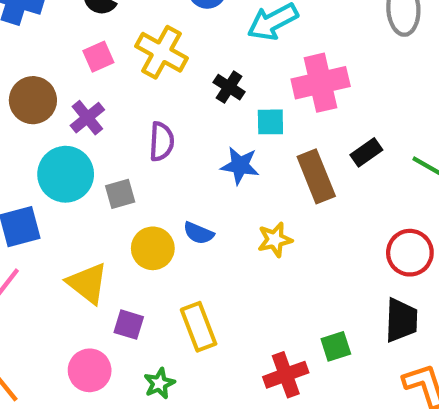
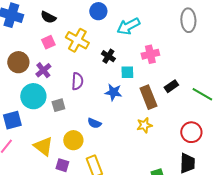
pink cross: (321, 83) -> (150, 54), size x0.7
yellow star: (275, 240) -> (144, 125), moved
yellow circle: (153, 248) -> (73, 140), moved

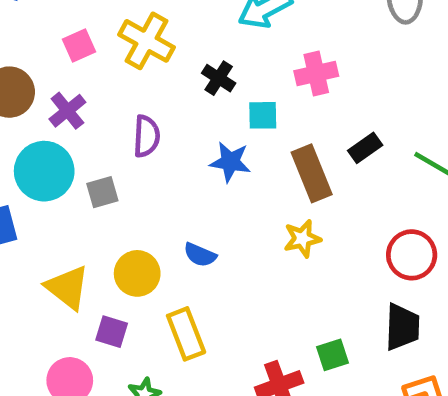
blue semicircle: (94, 123) -> (200, 255), moved

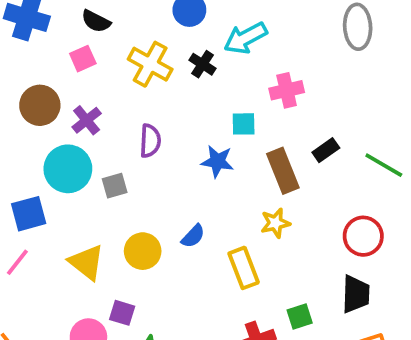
pink square: (79, 46) -> (83, 59), moved
black cross: (219, 78) -> (202, 64), moved
blue semicircle: (200, 255) -> (193, 236), turned -70
purple square: (112, 332) -> (122, 313), moved
yellow rectangle: (186, 334) -> (244, 268), moved

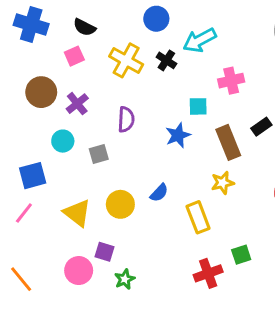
blue star: (217, 161) -> (178, 135), turned -30
cyan circle: (68, 169) -> (63, 141), size x0.6

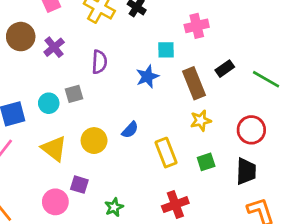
cyan circle: (63, 141) -> (49, 103), moved
yellow star: (223, 183) -> (201, 121), moved
green square: (241, 255) -> (206, 162), moved
green star: (125, 279) -> (114, 207), moved

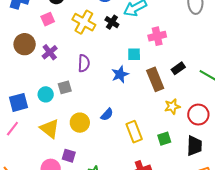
yellow star: (201, 121) -> (172, 106), moved

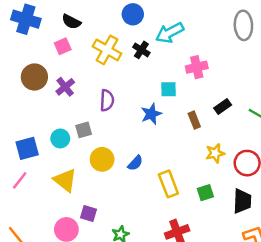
brown rectangle: (155, 79) -> (194, 120), size x0.6
yellow circle: (80, 123) -> (102, 159), moved

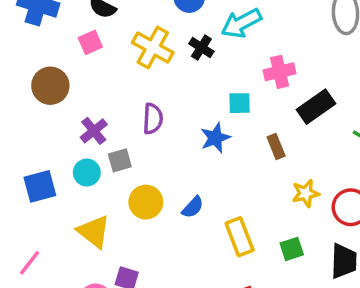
purple cross: (65, 87) -> (94, 131), moved
black rectangle: (223, 107) -> (316, 107), moved, size x1.5
pink line: (20, 180) -> (30, 263), moved

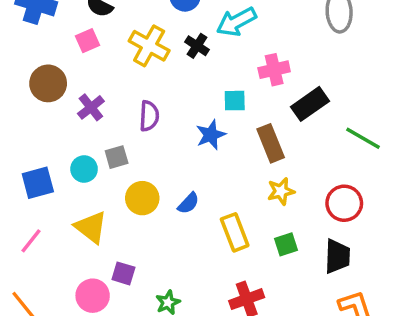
purple cross: (94, 131) -> (91, 107), moved
brown rectangle: (276, 146) -> (271, 143), size x1.5
yellow star: (306, 193) -> (281, 191), moved
pink line: (30, 263) -> (31, 241), moved

